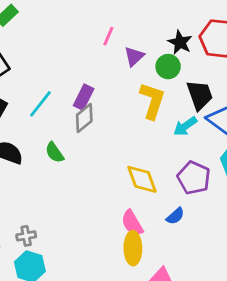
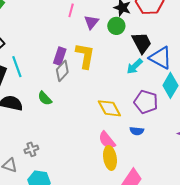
yellow L-shape: (152, 101) -> (85, 56), moved
cyan line: (40, 104) -> (17, 67), moved, turned -50
blue semicircle: (175, 216) -> (137, 131), turned 56
gray cross: (26, 236) -> (31, 149), moved

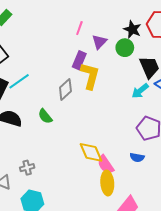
purple rectangle: (60, 56) -> (79, 60), moved
cyan line: (17, 67) -> (19, 81), turned 70
yellow diamond: (109, 108) -> (91, 152), moved

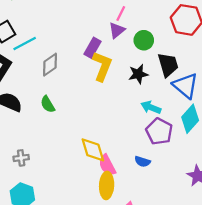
pink line: (79, 28) -> (121, 13), moved
black star: (132, 29) -> (138, 74), moved, turned 30
cyan line: (19, 81) -> (25, 43), moved
gray diamond: (65, 89) -> (50, 65), moved
cyan arrow: (140, 91) -> (151, 107), moved, turned 54

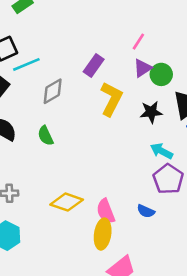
purple triangle: (117, 30) -> (143, 68), moved
purple rectangle: (92, 48) -> (94, 66), moved
yellow diamond: (93, 150) -> (67, 202), moved, turned -60

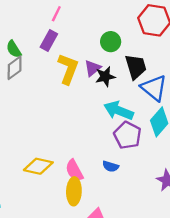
pink line: (138, 42) -> (56, 14), moved
purple triangle: (143, 68) -> (93, 68), moved
green semicircle: (46, 136) -> (14, 49), moved
cyan arrow: (162, 151) -> (119, 111), size x1.4

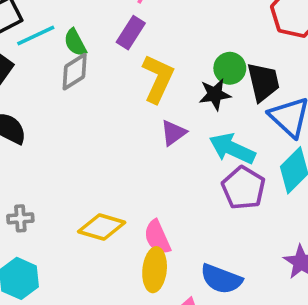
green circle: (111, 42) -> (230, 68), moved
purple triangle: (93, 68) -> (173, 133), moved
blue semicircle: (111, 166) -> (221, 279), moved, size x1.6

